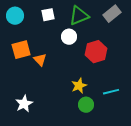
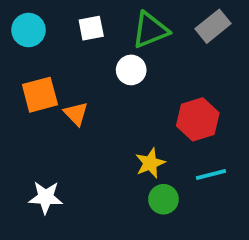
red hexagon: (96, 52) -> (198, 119), moved
white star: (24, 104) -> (46, 197), turned 30

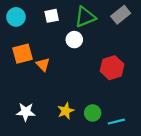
yellow star: (150, 163) -> (66, 111), moved
cyan line: (211, 175) -> (116, 122), moved

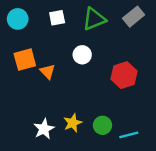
white circle: (74, 40) -> (82, 55), moved
white star: (26, 112) -> (44, 129), moved, turned -30

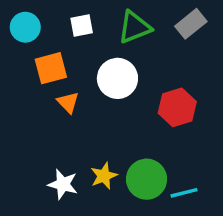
white circle: (82, 55) -> (117, 78), size x1.5
orange square: (25, 60) -> (51, 68), moved
green circle: (102, 125) -> (147, 179), size x1.5
white star: (44, 129) -> (63, 184), turned -30

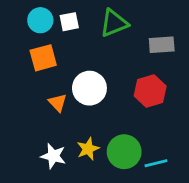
gray rectangle: (191, 24) -> (162, 45), moved, turned 35
cyan circle: (25, 27) -> (40, 20), moved
white circle: (117, 78) -> (89, 88), moved
orange triangle: (68, 102) -> (58, 103), moved

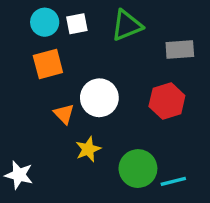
yellow star: (88, 149) -> (88, 149), moved
white star: (53, 156) -> (19, 175), moved

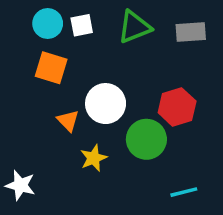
gray rectangle: (180, 50) -> (191, 32), moved
orange square: (48, 64) -> (51, 68), turned 32
green circle: (138, 169) -> (146, 139), moved

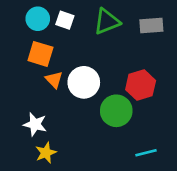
white square: (82, 25) -> (65, 20), turned 30
orange triangle: (68, 121) -> (54, 80), moved
yellow star: (94, 158) -> (46, 153), moved
white star: (20, 185) -> (35, 124), moved

